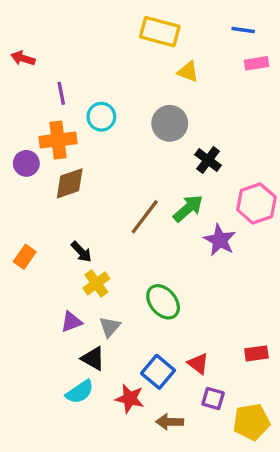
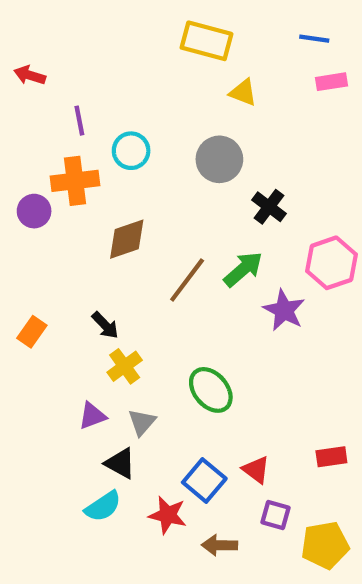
brown diamond: (70, 183) -> (127, 239), moved

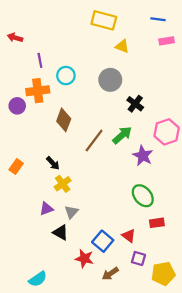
brown diamond: (127, 239) -> (64, 120), turned -50
green ellipse: (211, 390) -> (143, 196), moved
red rectangle: (331, 457) -> (157, 223), moved
cyan semicircle: (103, 506) -> (38, 279), moved
brown arrow: (219, 545) -> (110, 274), turned -35

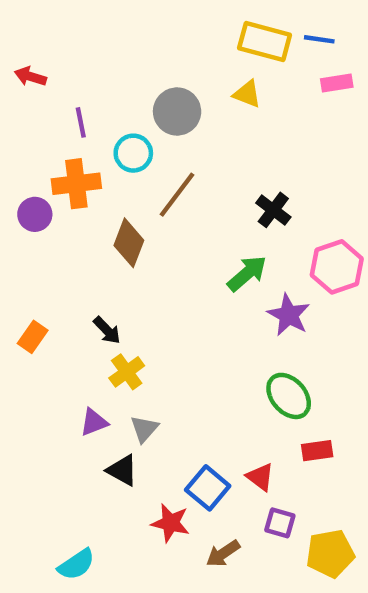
yellow rectangle: (104, 20) -> (265, 41), moved
gray circle: (110, 80) -> (177, 111), moved
brown line: (94, 140) -> (177, 195), moved

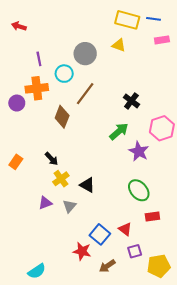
red arrow: (30, 76) -> (19, 26), moved
black triangle: (122, 470) -> (87, 185), moved
purple square: (280, 523) -> (135, 251), turned -32

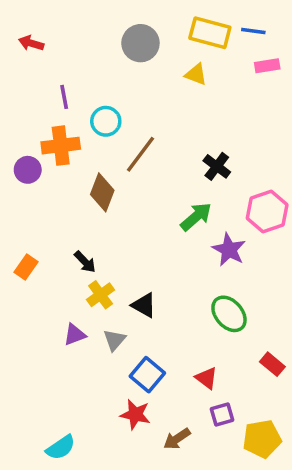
gray circle: (85, 54) -> (140, 43), moved
red rectangle: (152, 217) -> (272, 364), moved, turned 48
blue square: (100, 234) -> (147, 375), moved

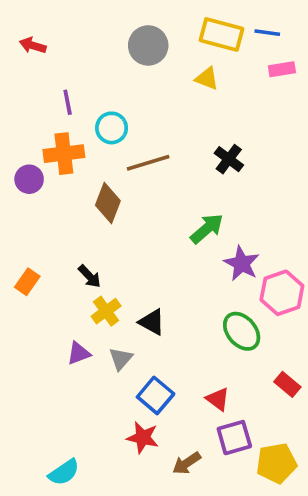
brown line: (140, 154) -> (148, 163), turned 36
black cross: (217, 166) -> (229, 159), moved
pink hexagon: (267, 211) -> (282, 293), moved
purple square: (222, 415) -> (234, 438), size x1.4

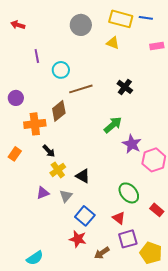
pink rectangle: (282, 69) -> (157, 46), moved
orange cross: (64, 154) -> (35, 124), moved
brown diamond: (108, 203) -> (59, 111), turned 30
green ellipse: (242, 331) -> (129, 193), moved
yellow pentagon: (276, 463) -> (151, 253), turned 30

